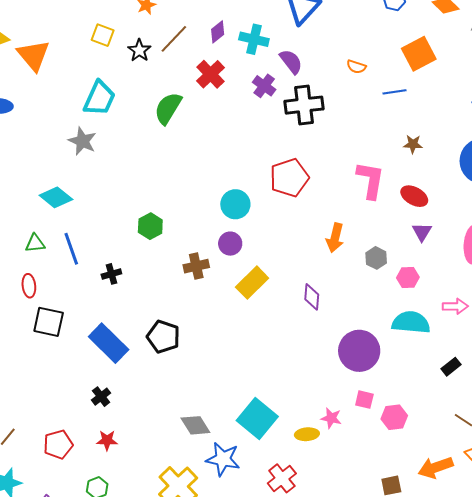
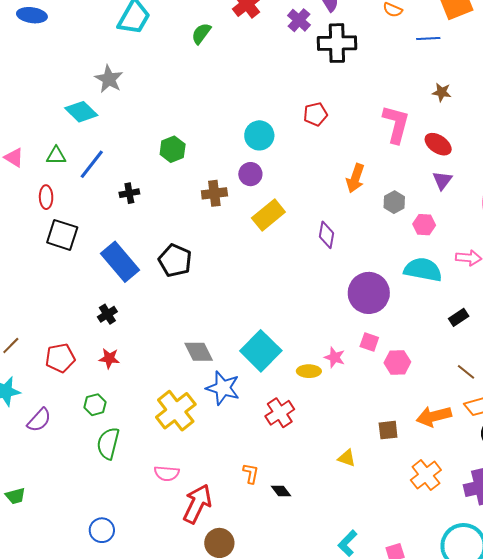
green semicircle: (168, 108) -> (201, 33), size x0.7
gray star: (82, 141) -> (109, 79), moved
red pentagon: (289, 178) -> (315, 114), size x0.6
blue line: (71, 249) -> (92, 164), turned 52

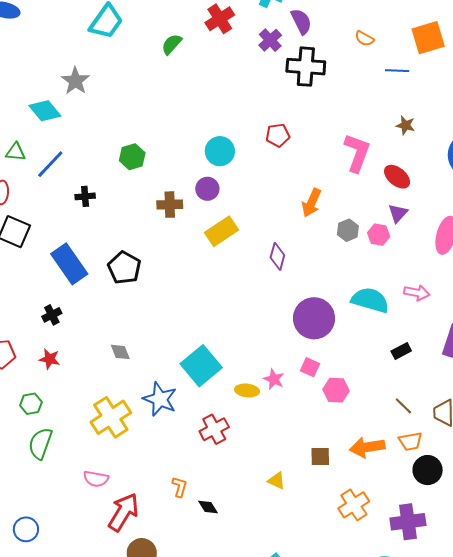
pink hexagon: (424, 225) -> (379, 235), moved
gray diamond: (199, 352) -> (120, 352), moved, size x0.7

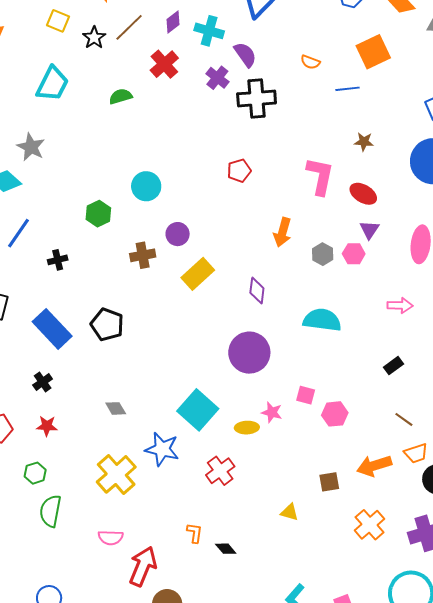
green semicircle: (172, 44) -> (121, 96), turned 40
cyan circle: (220, 151) -> (146, 186), moved
cyan semicircle: (370, 300) -> (322, 320), moved
purple circle: (314, 318) -> (249, 353), moved

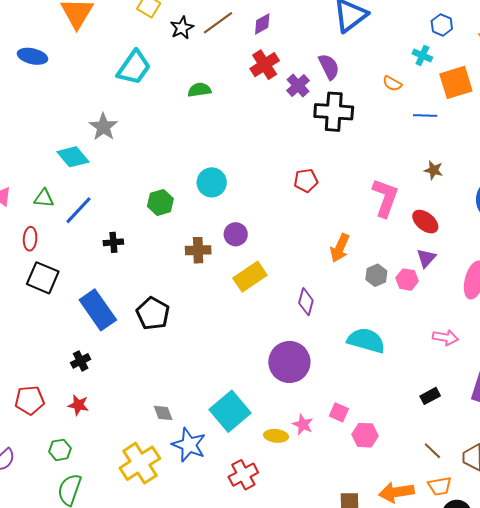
cyan cross: (209, 31) -> (422, 56), moved, size x0.7
red cross: (164, 64) -> (265, 65), moved
gray diamond: (116, 408) -> (163, 413), moved

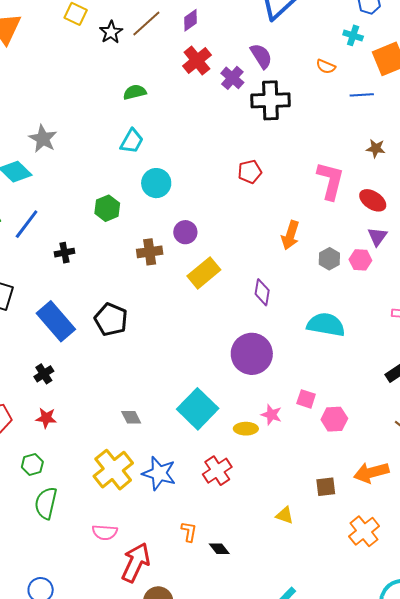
cyan trapezoid: (134, 67) -> (132, 141), moved, size x0.7
blue star: (189, 445) -> (159, 473), moved

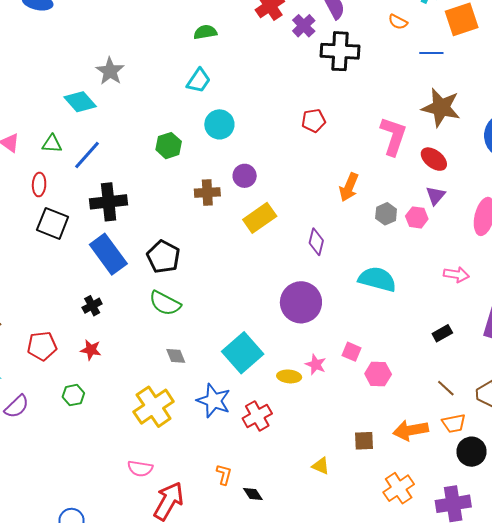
brown star: (376, 148) -> (441, 108), size x2.0
black cross: (65, 253) -> (109, 202), moved, size x1.8
blue star: (159, 473) -> (214, 401), moved
green semicircle: (46, 503) -> (165, 303), moved, turned -80

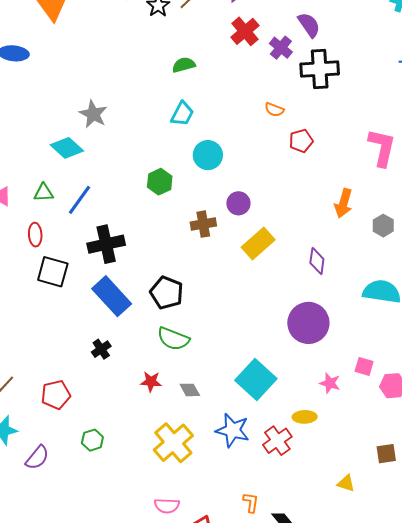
orange semicircle: (398, 22) -> (274, 110), moved
red star: (91, 350) -> (151, 382), moved
yellow ellipse: (289, 376) -> (305, 417), moved

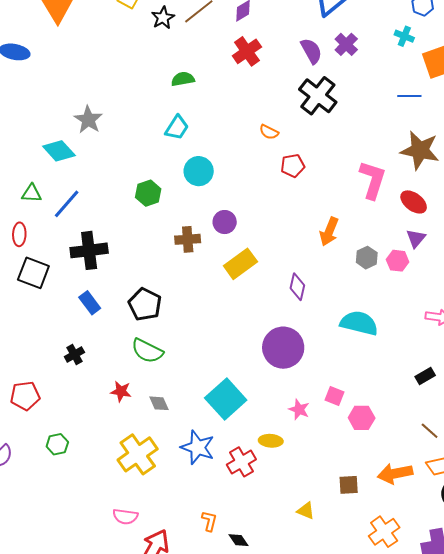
purple cross: (281, 48) -> (346, 44), moved
black cross: (320, 69) -> (318, 96), turned 36
blue rectangle: (112, 296) -> (90, 303), size x0.6

